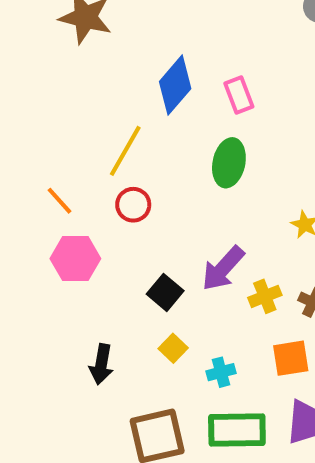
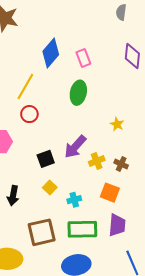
black square: (165, 292) -> (46, 159), turned 30
orange square: (291, 358) -> (110, 193), turned 30

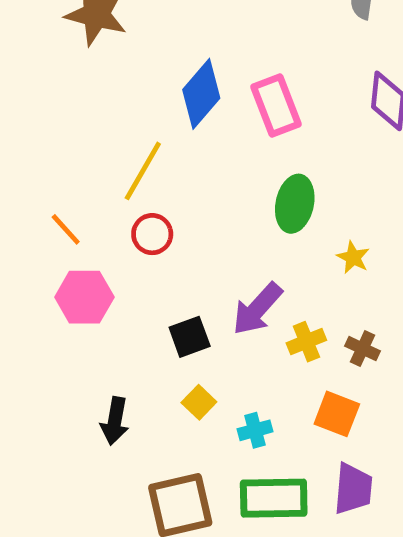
pink rectangle: (83, 58) -> (276, 106), size x1.4
green ellipse: (78, 93) -> (295, 204), moved

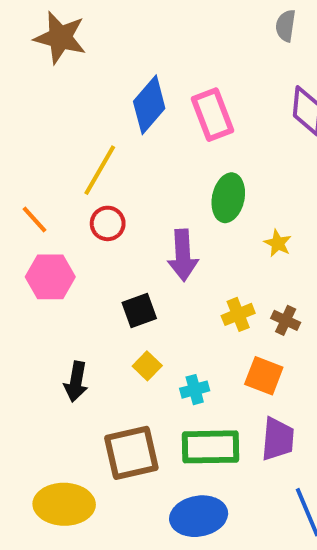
purple arrow: (257, 309) -> (183, 255), moved, turned -45

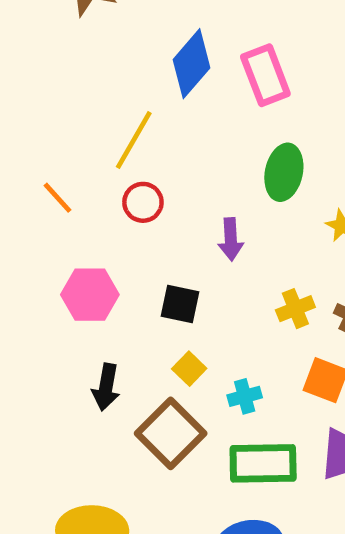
purple arrow: (183, 255) -> (231, 239), size x0.7
pink hexagon: (50, 277) -> (90, 295), moved
black square: (139, 310) -> (180, 304), turned 32
brown square: (131, 453) -> (171, 433), moved, turned -32

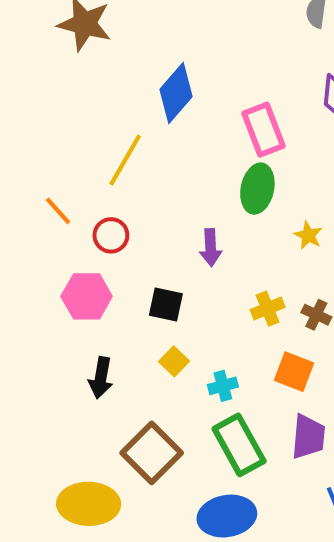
pink rectangle: (265, 75) -> (264, 130), moved
red circle: (143, 202) -> (111, 235), moved
brown square: (171, 433) -> (152, 453), moved
green rectangle: (263, 463) -> (239, 445), turned 62

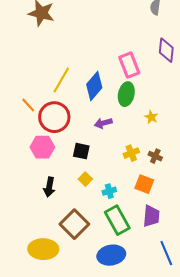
blue diamond: (176, 93) -> (94, 86), moved
red circle: (111, 235) -> (54, 117), size x1.8
purple arrow: (211, 248) -> (103, 123), turned 78

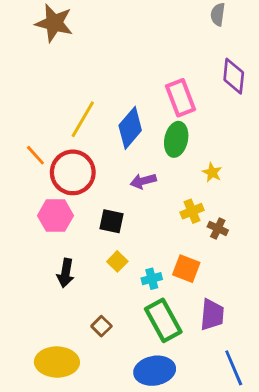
yellow cross: (131, 153) -> (192, 211), moved
orange square: (144, 184) -> (186, 269), moved
brown square: (74, 224) -> (101, 326), size x0.5

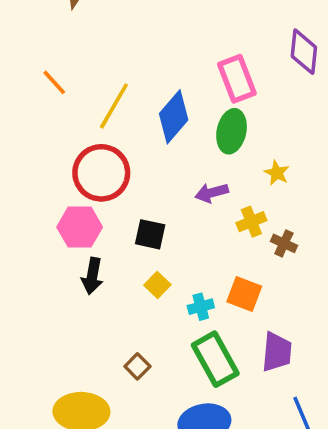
orange line: (35, 155) -> (54, 82), moved
purple arrow: (143, 181) -> (212, 193), moved
black arrow: (66, 273) -> (92, 276), moved

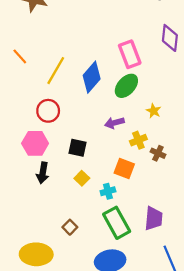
green ellipse: (232, 131) -> (126, 86), turned 30
red circle: (101, 173) -> (48, 111), size x0.7
orange square: (244, 294) -> (124, 168), moved

